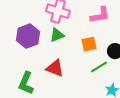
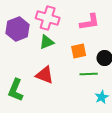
purple hexagon: (28, 36) -> (18, 29), moved
green line: (99, 67) -> (89, 74), turned 30

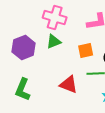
purple hexagon: (18, 29) -> (24, 48), moved
red triangle: (45, 75) -> (69, 84), moved

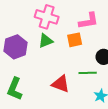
orange square: (86, 50) -> (75, 40), moved

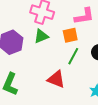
green line: (88, 73) -> (73, 56), moved, turned -60

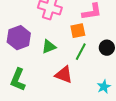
green triangle: (41, 36) -> (49, 47), moved

